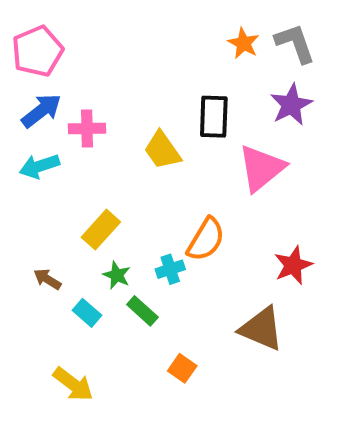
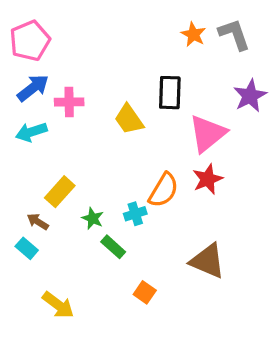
purple star: (291, 105) -> (250, 96), moved
yellow rectangle: (101, 230) -> (60, 192), moved
red star: (293, 265) -> (208, 179), moved
cyan rectangle: (87, 313) -> (27, 248), moved

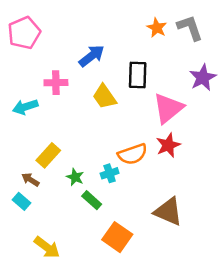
blue arrow: (33, 88) -> (92, 56), moved
orange semicircle: (164, 190) -> (133, 154), turned 40
orange square: (145, 292) -> (117, 237), size x1.6

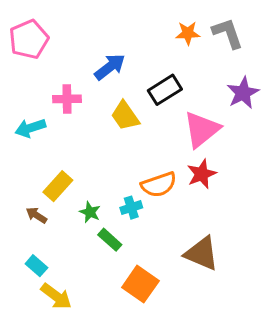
orange star: (157, 28) -> (188, 33), turned -30
black rectangle: (138, 75) -> (165, 90), turned 56
cyan rectangle: (21, 201) -> (36, 266), moved

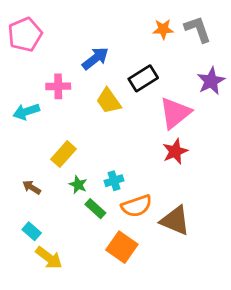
orange semicircle: (159, 185) -> (137, 206), moved
yellow rectangle: (58, 186) -> (63, 154), moved

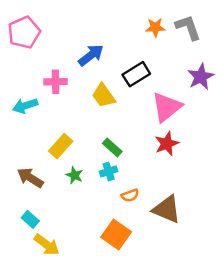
brown arrow: (32, 187) -> (30, 178), size x1.5
orange semicircle: (137, 206) -> (130, 195), size x0.6
green rectangle: (95, 209) -> (112, 147), moved

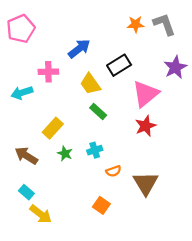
green rectangle: (112, 147) -> (98, 112), moved
brown triangle: (167, 209) -> (146, 183), turned 36
orange square: (116, 235) -> (101, 205), size x0.7

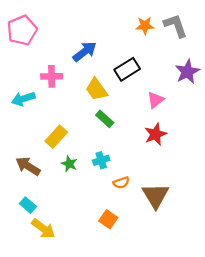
pink triangle: (146, 94) -> (155, 100), size x0.6

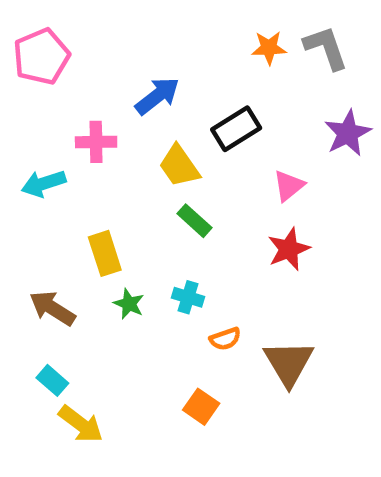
yellow rectangle: (56, 137) -> (105, 253), turned -60
cyan cross: (101, 160) -> (188, 297), turned 35

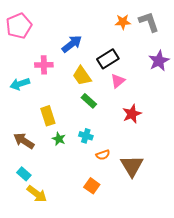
pink triangle: (289, 186) -> (118, 81), moved

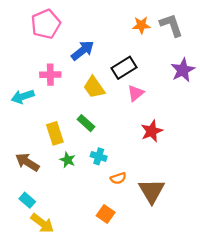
pink pentagon: (19, 26) -> (46, 24), moved
green rectangle: (89, 101) -> (86, 123), moved

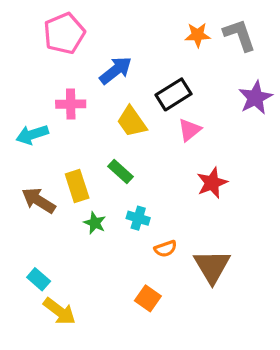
brown arrow: (27, 162) -> (39, 200), moved

